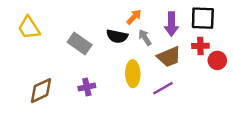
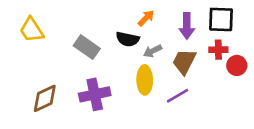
gray arrow: (145, 37) -> (153, 51), moved, turned -84
brown trapezoid: (169, 57) -> (184, 62), turned 140
purple cross: (87, 87) -> (95, 94), size x1.6

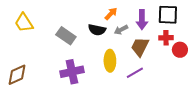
gray arrow: (153, 51) -> (121, 30), moved
brown diamond: (45, 98) -> (17, 75), moved

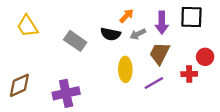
red cross: (166, 38) -> (189, 74), moved
purple cross: (72, 72) -> (66, 93), moved

